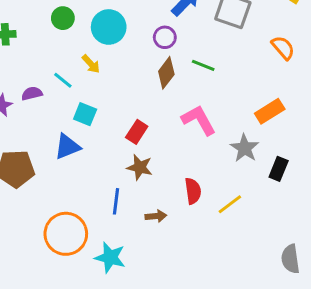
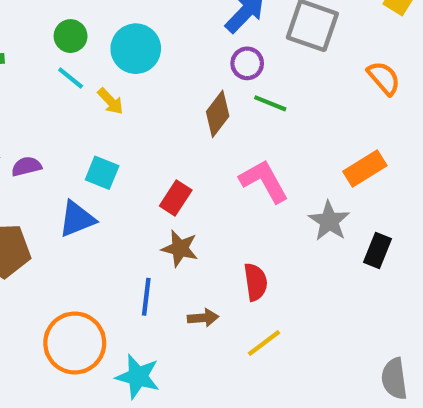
purple circle: (165, 37) -> (247, 63), moved
cyan line: (63, 80) -> (71, 78), moved
purple semicircle: (32, 93) -> (26, 166), moved
yellow line: (230, 204) -> (264, 343), moved

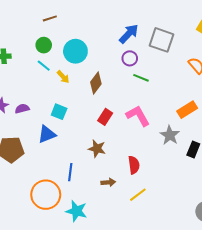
brown diamond: (218, 114) -> (96, 83), moved
red rectangle: (176, 198) -> (105, 117), moved
blue line: (146, 297) -> (70, 172), moved

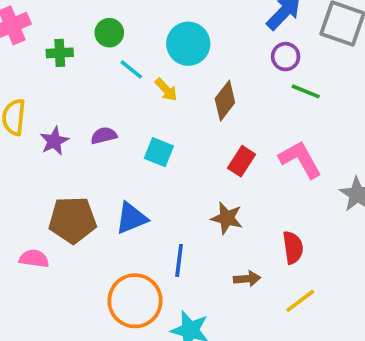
green circle: (44, 45) -> (109, 33), moved
purple semicircle: (22, 109) -> (104, 136), moved
blue triangle: (47, 134) -> (131, 218), moved

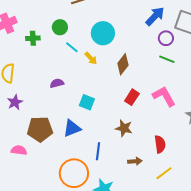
purple circle: (286, 57) -> (166, 38), moved
purple star: (54, 141) -> (15, 102), moved
cyan square: (159, 152) -> (87, 102), moved

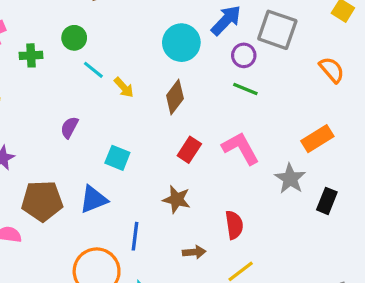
cyan circle: (103, 33) -> (181, 43), moved
purple semicircle: (57, 83) -> (69, 127), turned -48

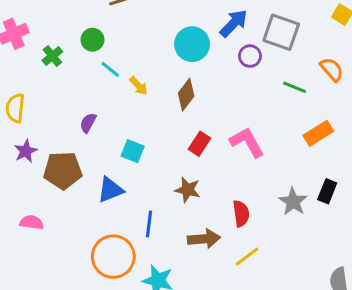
green cross: (31, 55) -> (52, 56), turned -36
green line: (245, 89) -> (295, 87), moved
gray star: (290, 179) -> (293, 202), moved
brown pentagon: (42, 201) -> (63, 170), moved
brown arrow: (194, 252) -> (204, 239), size x1.5

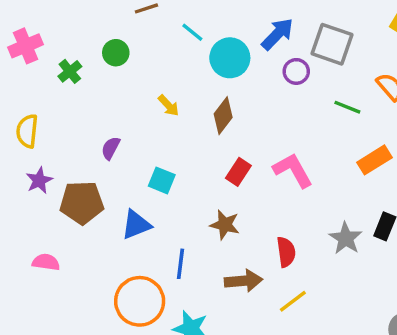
cyan line: (110, 69) -> (192, 32), moved

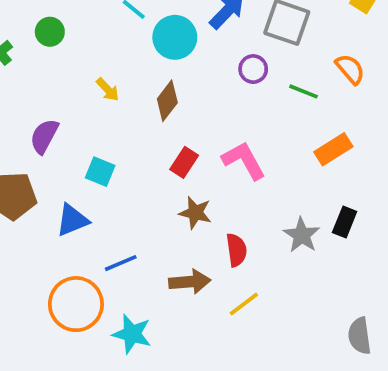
purple circle: (296, 71) -> (253, 69), moved
purple semicircle: (111, 148) -> (44, 136), size x1.4
brown star: (225, 225) -> (195, 213), moved
blue line: (180, 264) -> (121, 263), turned 60

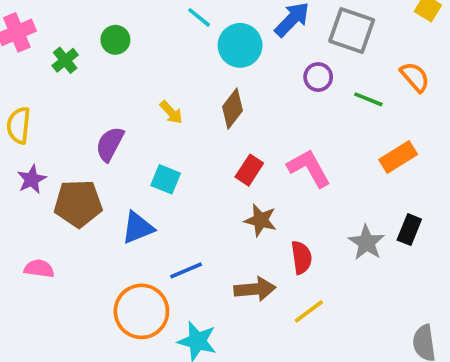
yellow arrow: (108, 90) -> (171, 112), moved

